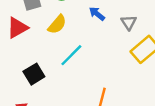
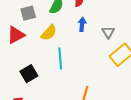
blue arrow: (97, 14) -> (82, 24), turned 56
cyan line: (71, 55) -> (60, 58), turned -50

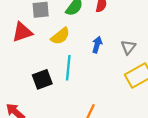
blue arrow: (82, 24) -> (97, 45), moved
black square: (29, 74) -> (42, 79), moved

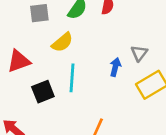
red triangle: (22, 32) -> (19, 61), moved
blue arrow: (97, 45) -> (115, 67), moved

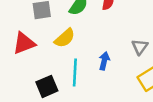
red triangle: (19, 61) -> (24, 43), moved
blue arrow: (115, 67) -> (104, 61), moved

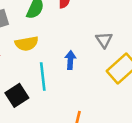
yellow semicircle: (65, 38) -> (27, 44), turned 40

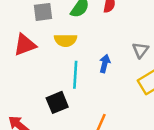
black square: (17, 95) -> (57, 102), moved

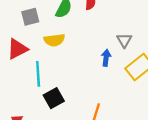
blue arrow: (105, 64) -> (106, 58), moved
cyan line: (75, 75) -> (38, 74), moved

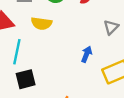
gray triangle: (124, 40) -> (111, 27), moved

